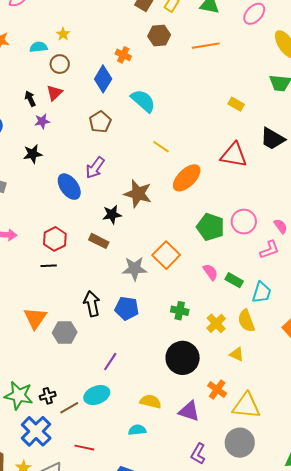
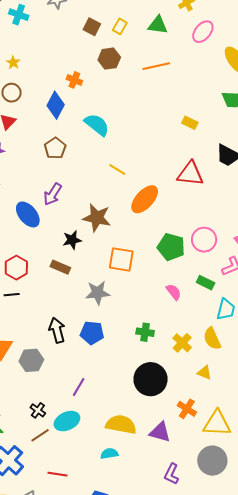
orange square: (166, 255) -> (121, 259), moved, turned -32
green rectangle: (234, 280) -> (206, 283), moved
black cross: (48, 396) -> (38, 410), moved, turned -35
yellow semicircle: (151, 401) -> (121, 424), size x1.4

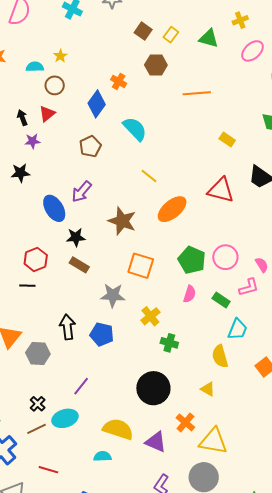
orange line: (156, 66) -> (197, 93), moved
black star: (72, 240) -> (76, 237), moved
pink semicircle: (174, 292) -> (190, 294), moved, turned 48
green cross: (145, 332) -> (169, 343), moved
yellow cross: (182, 343) -> (150, 316), moved

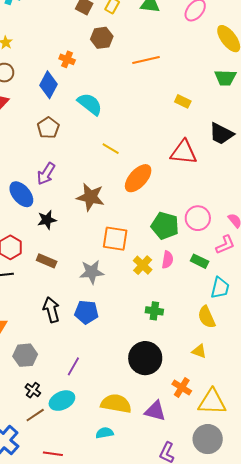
brown rectangle: (79, 265) -> (47, 261), moved
yellow cross: (150, 316) -> (143, 265), moved
gray hexagon: (38, 353) -> (25, 355), moved

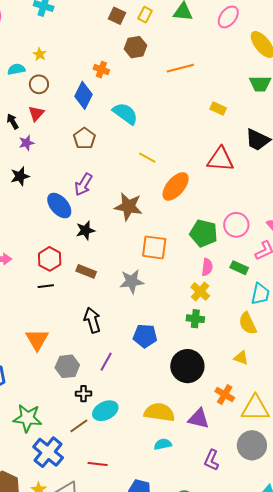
yellow cross: (143, 265) -> (200, 291), moved
blue pentagon: (86, 312) -> (145, 336), moved
purple line: (73, 366) -> (106, 362), moved
black cross: (33, 390) -> (84, 394), moved, turned -35
cyan semicircle: (105, 433) -> (163, 444), moved

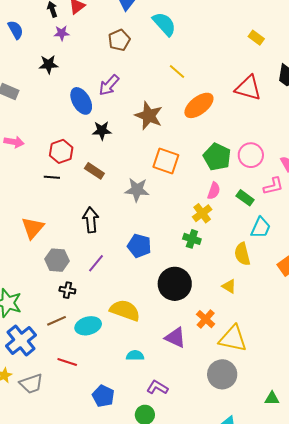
cyan ellipse: (105, 411) -> (88, 326), moved
yellow semicircle: (159, 412) -> (125, 310), moved
purple L-shape: (212, 460) -> (157, 387), moved, turned 85

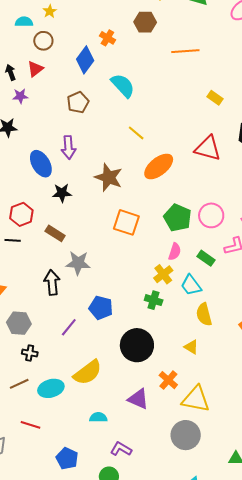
purple arrow: (109, 85) -> (68, 147), turned -45
gray star: (137, 190) -> (78, 263), moved
cyan trapezoid: (261, 228) -> (191, 285), moved, turned 120
purple line: (96, 263) -> (69, 327), moved
yellow semicircle: (125, 310) -> (88, 372), turned 124

